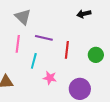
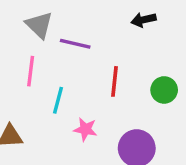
purple line: (44, 38) -> (75, 44), moved

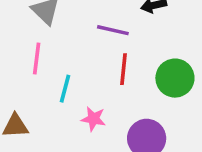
purple line: (75, 44) -> (113, 30), moved
green circle: (164, 90) -> (175, 78), size x1.4

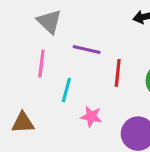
purple line: (113, 30) -> (87, 50), moved

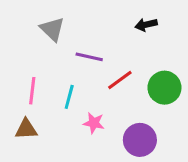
pink line: (41, 64) -> (32, 91), moved
red line: (118, 73) -> (120, 80), turned 48

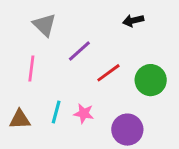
purple line: (89, 57) -> (79, 51), turned -55
pink line: (32, 91) -> (31, 68), moved
cyan line: (69, 97) -> (56, 112), moved

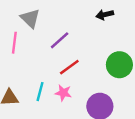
pink line: (31, 68) -> (14, 43), moved
red line: (108, 73) -> (69, 67), moved

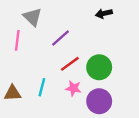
green circle: (119, 65) -> (99, 67), moved
pink star: (63, 93) -> (73, 88), moved

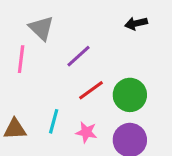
pink star: (73, 88) -> (86, 132), moved

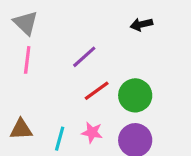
gray triangle: (41, 28) -> (26, 23), moved
cyan line: (54, 121) -> (60, 139), moved

